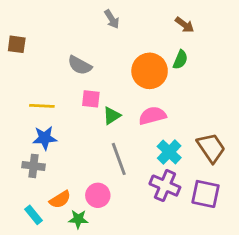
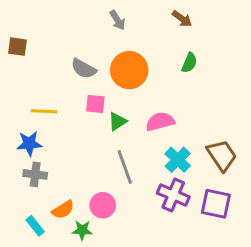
brown arrow: (185, 25) -> (182, 19), moved
orange circle: (150, 71) -> (129, 70), moved
blue star: (45, 138) -> (29, 144), moved

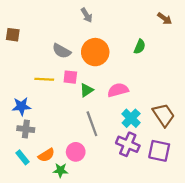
brown arrow: (182, 19) -> (165, 18), moved
yellow line: (44, 111) -> (44, 79), moved
cyan rectangle: (35, 226) -> (23, 157), moved

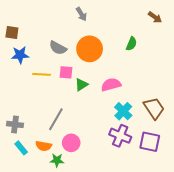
blue star: (21, 106) -> (20, 55), moved
gray line: (92, 124) -> (56, 119), moved, turned 50
gray cross: (26, 129) -> (15, 124), moved
orange semicircle: (46, 155) -> (44, 146), turned 42

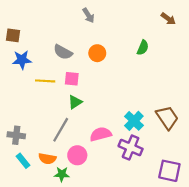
orange circle: (90, 49) -> (97, 53), size x0.6
green triangle: (81, 85) -> (75, 102), moved
pink semicircle: (111, 85) -> (101, 134), moved
purple square: (150, 142) -> (169, 171), moved

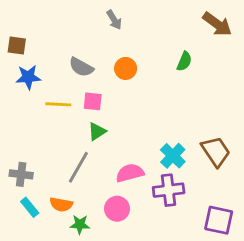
brown arrow: (168, 19) -> (217, 24), size x1.5
purple cross: (131, 147) -> (169, 190), turned -30
pink circle: (77, 155) -> (117, 209), moved

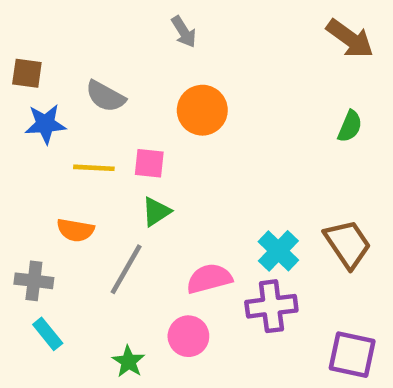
green semicircle: (184, 61) -> (350, 126), moved
gray semicircle: (81, 67) -> (105, 96), moved
orange circle: (126, 68) -> (202, 110), size x1.4
orange semicircle: (61, 204) -> (75, 230), moved
green star: (80, 224) -> (128, 362), turned 30

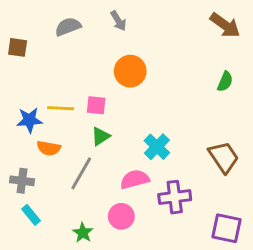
gray semicircle: (105, 96) -> (68, 27), moved, turned 130
blue star: (45, 124) -> (29, 120), moved
cyan cross: (278, 251) -> (157, 147), moved

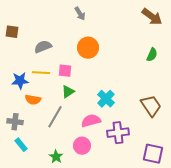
gray semicircle: (68, 27) -> (43, 47), moved

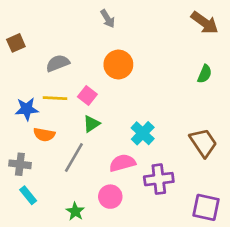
brown square: (12, 32) -> (16, 43), turned -32
pink square: (65, 71) -> (87, 96), turned 32

